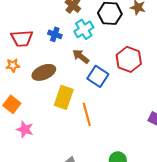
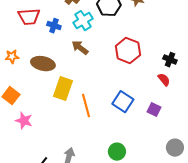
red trapezoid: (22, 38) -> (29, 17), moved
brown ellipse: (44, 72) -> (43, 64), turned 35
blue square: (98, 76) -> (123, 102), moved

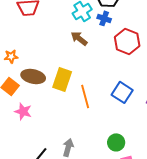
blue cross: (54, 26) -> (104, 18), moved
orange star: (12, 57) -> (11, 56), moved
brown ellipse: (43, 64) -> (33, 76), moved

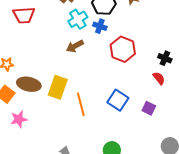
brown arrow: (79, 38) -> (75, 46), turned -66
pink star: (23, 111) -> (19, 119), turned -30

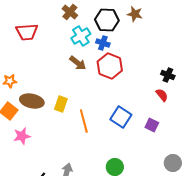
brown arrow: (75, 46) -> (78, 63), turned -114
red hexagon: (123, 49) -> (110, 66), moved
yellow rectangle: (58, 87) -> (61, 104), size x0.7

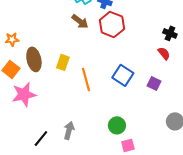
brown ellipse: (32, 101) -> (34, 59), turned 65
pink star: (22, 136) -> (24, 94), size x1.4

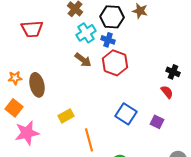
brown ellipse: (34, 59) -> (37, 85), moved
yellow rectangle: (63, 62) -> (66, 116), moved, turned 42
orange line: (86, 79) -> (89, 140), moved

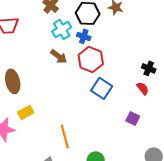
blue square: (126, 114) -> (102, 88), moved
yellow rectangle: (66, 116) -> (26, 112), moved

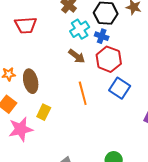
yellow rectangle: (26, 112) -> (44, 112), turned -35
orange line: (65, 136) -> (83, 93), moved

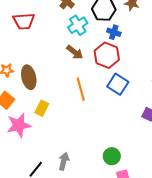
blue cross: (102, 36) -> (114, 32), moved

